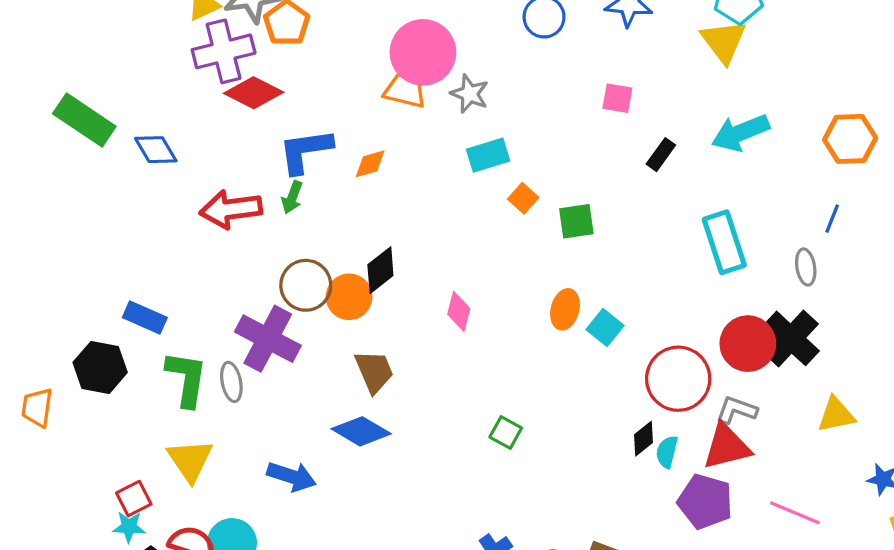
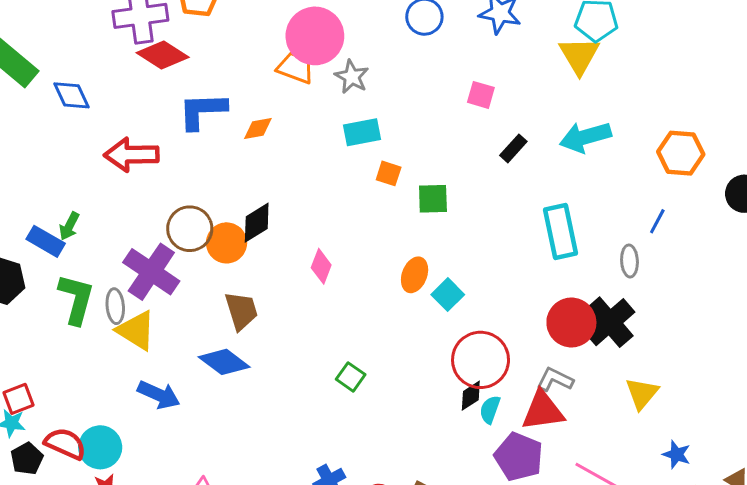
green arrow: (292, 197) -> (69, 226), moved
orange square: (523, 198) -> (389, 173), turned -30
red circle: (678, 379) -> (481, 360), moved
yellow triangle: (836, 415) -> (642, 393), turned -45
yellow triangle: (190, 460) -> (136, 330), moved, turned -30

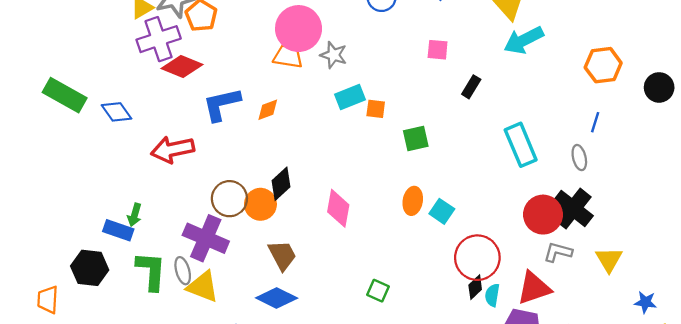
cyan arrow: (585, 137) -> (524, 40), moved
orange square: (389, 173) -> (376, 109), moved
pink diamond: (321, 266) -> (338, 208), size x1.4
gray L-shape: (555, 380) -> (558, 252), moved

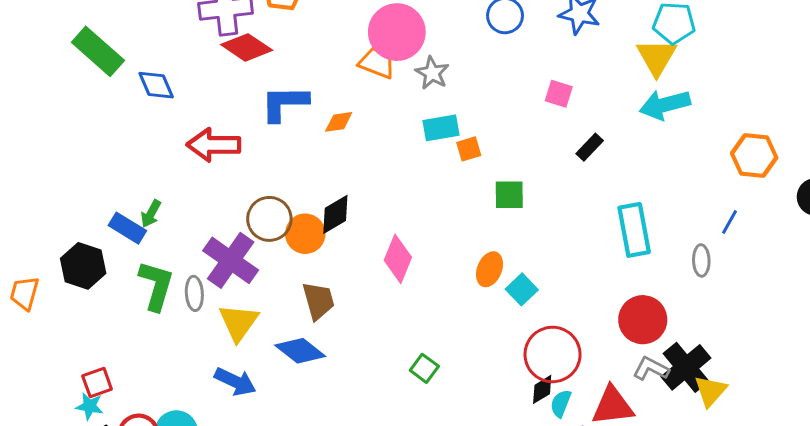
orange square: (376, 109) -> (469, 149), turned -36
black cross: (573, 209) -> (686, 367), moved
yellow triangle: (203, 287) -> (239, 322), moved, turned 32

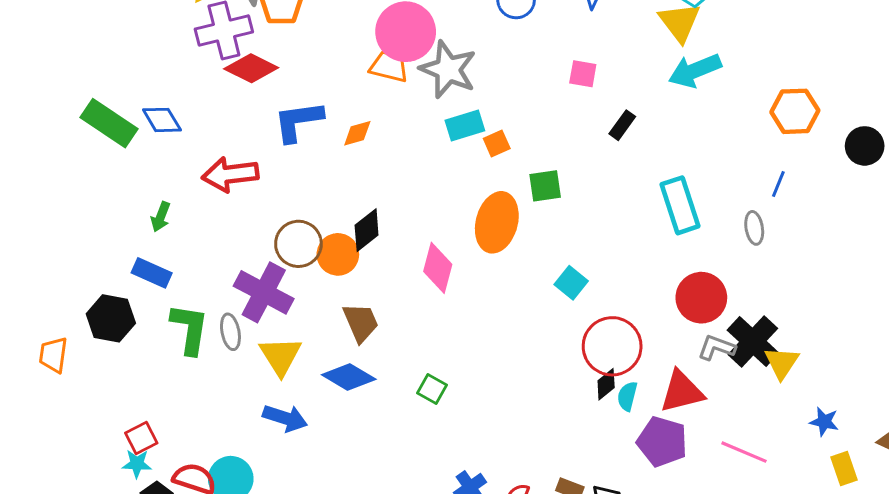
green rectangle: (98, 51) -> (109, 123), moved
gray star: (432, 73) -> (448, 69), size x1.6
green arrow: (151, 214) -> (161, 217), moved
orange ellipse: (489, 269) -> (497, 222), moved, size x1.6
green square: (424, 368) -> (432, 389), moved

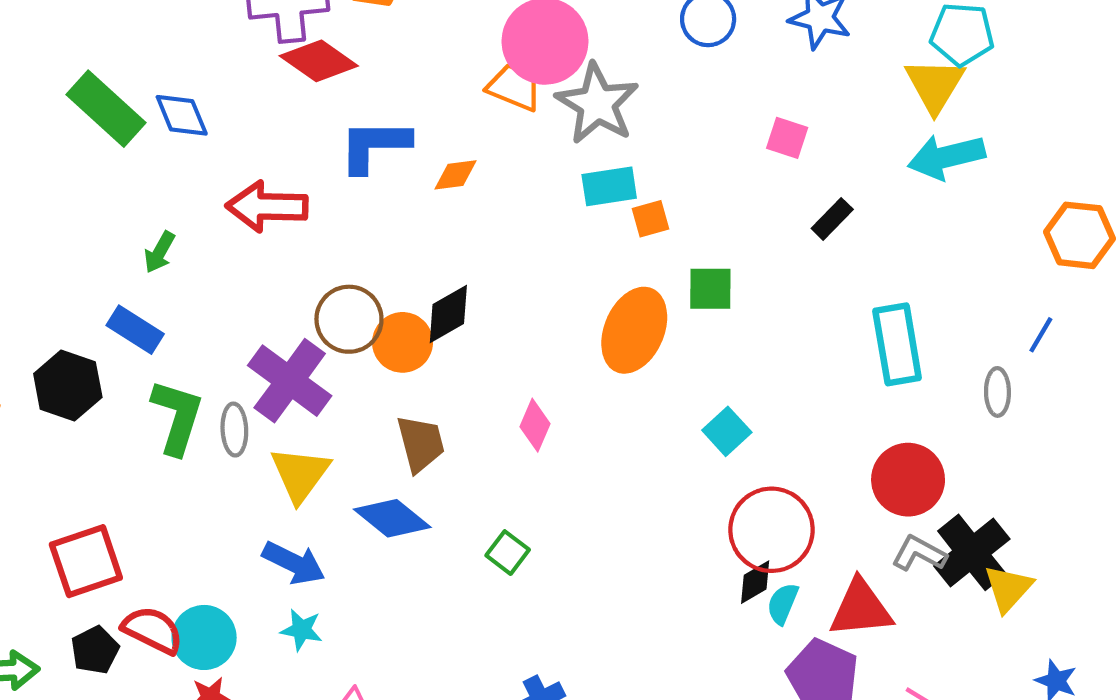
pink diamond: (438, 268) -> (535, 425), moved, size x0.7
red square: (141, 438) -> (86, 561), size x1.6
cyan star: (137, 464) -> (301, 630), moved

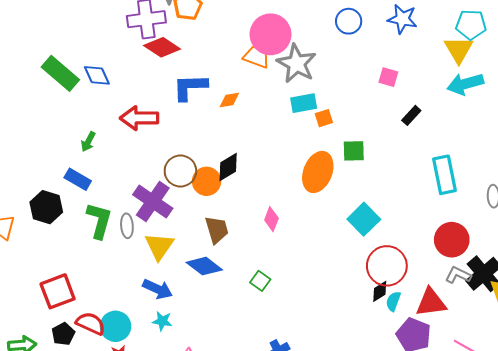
cyan square: (727, 431) -> (364, 219), size x1.4

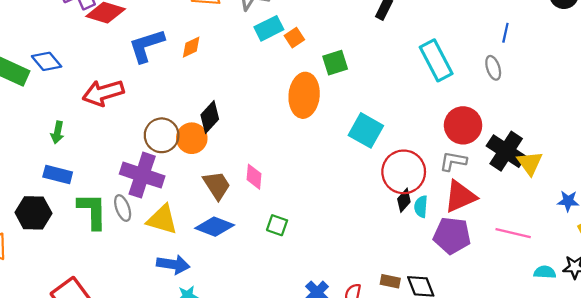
pink diamond: (271, 219) -> (254, 177), moved
yellow triangle: (159, 246) -> (162, 220), turned -32
gray L-shape: (458, 275) -> (453, 161), moved

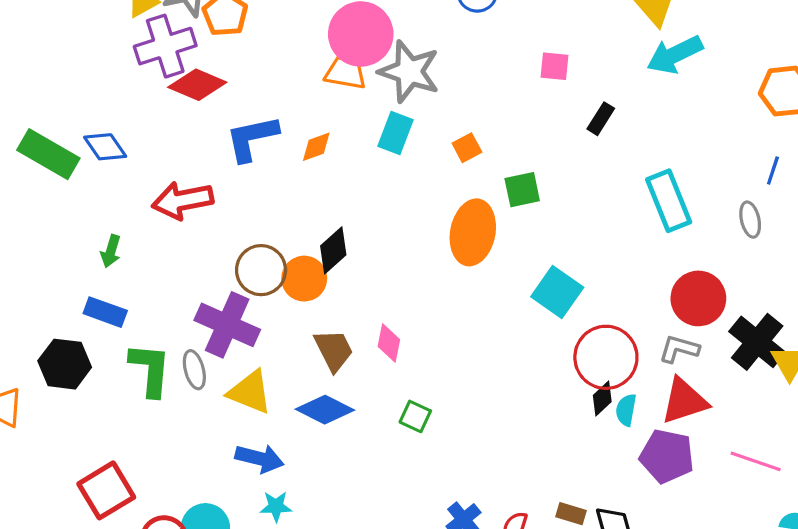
cyan rectangle: (269, 28) -> (395, 133), moved, turned -48

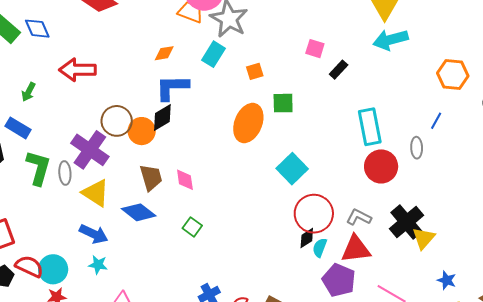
pink square: (554, 66) -> (315, 49), moved
blue L-shape: (252, 138) -> (172, 87), moved
red circle: (698, 298) -> (381, 166), moved
pink diamond: (389, 343) -> (185, 180), turned -30

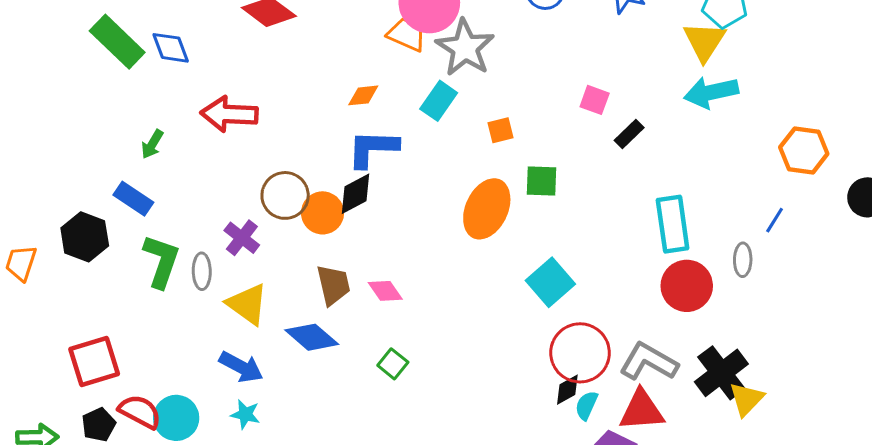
purple cross: (90, 150) -> (242, 238), size x0.6
pink diamond: (185, 180) -> (385, 291), turned -30
gray L-shape: (359, 217) -> (649, 362), size x1.5

